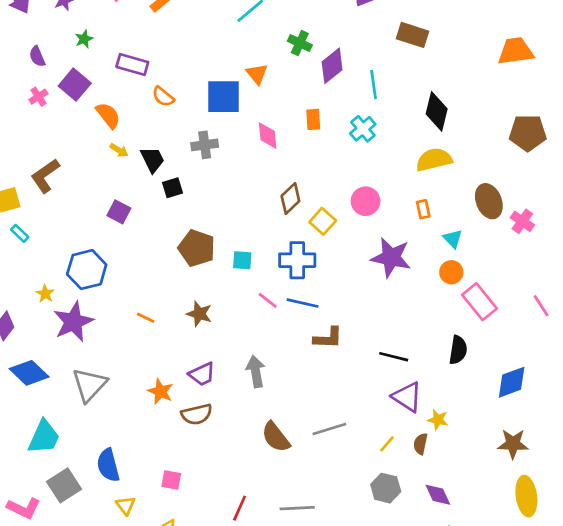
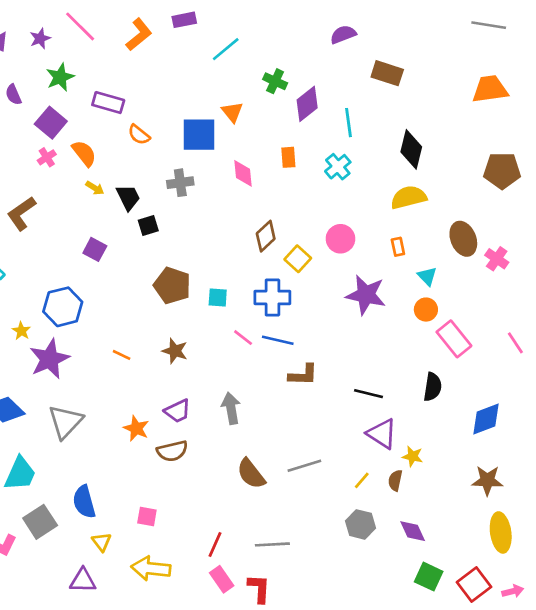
green star: (84, 39) -> (60, 77), size x1.5
pink cross: (38, 97) -> (47, 157), moved

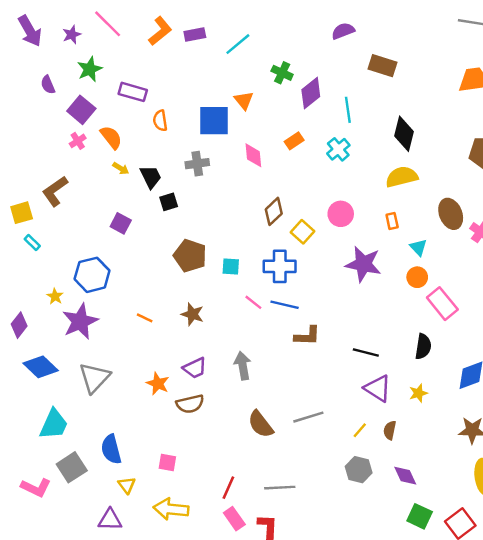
purple rectangle: (184, 20) -> (195, 35), moved
orange semicircle: (139, 135) -> (160, 121), turned 42
orange rectangle: (288, 157) -> (294, 141), turned 60
yellow star: (413, 456) -> (418, 393), moved, turned -30

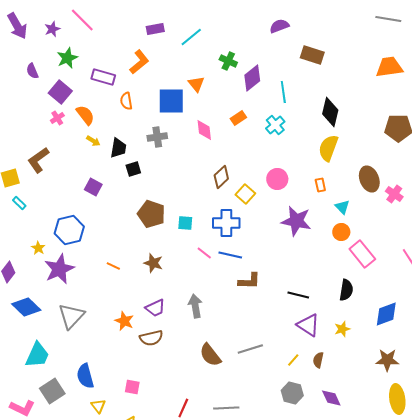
orange L-shape: (160, 31) -> (139, 62), moved
black trapezoid: (151, 177) -> (118, 148), turned 35
yellow semicircle: (402, 177) -> (328, 148), turned -56

